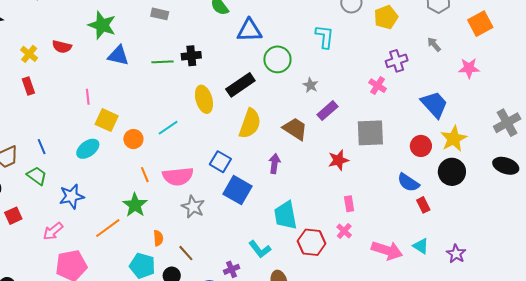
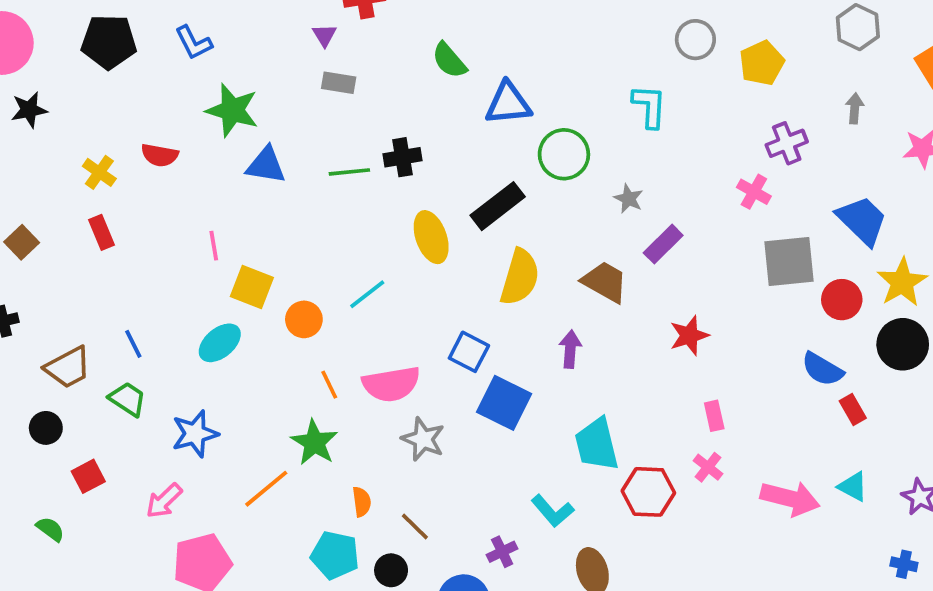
gray arrow: (434, 44) -> (855, 108), turned 49
gray square: (370, 133) -> (789, 262), moved

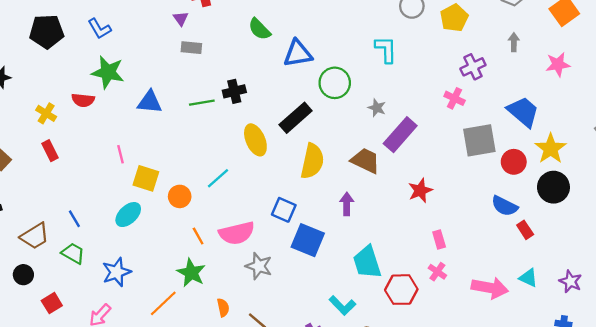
green star: (232, 110) -> (108, 72), moved
purple rectangle: (663, 244) -> (400, 135), size x1.4

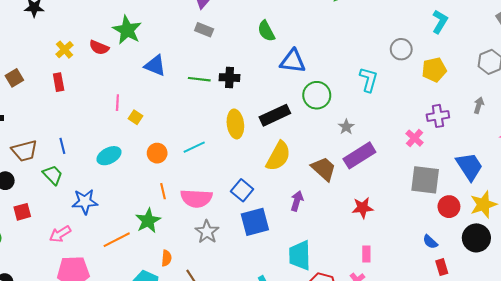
yellow square: (146, 178) -> (135, 117), moved, size x0.6
blue semicircle: (505, 206) -> (430, 242), size x0.7
blue square: (308, 240) -> (255, 222), turned 36

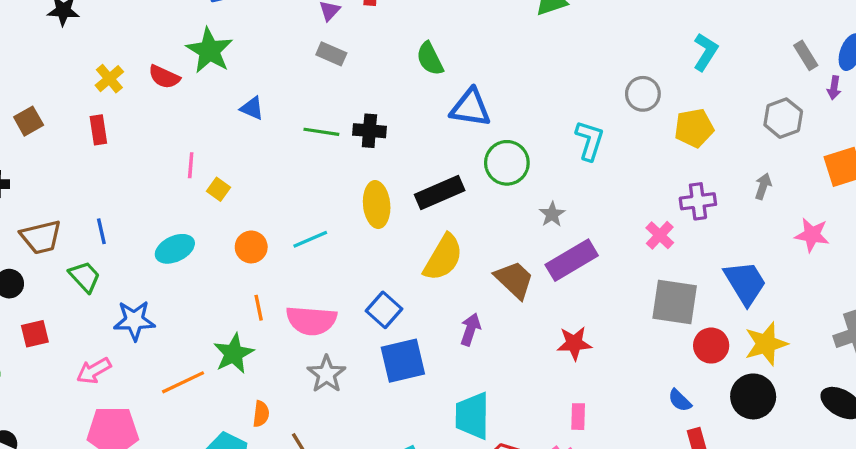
blue triangle: (155, 66) -> (252, 108), size x0.7

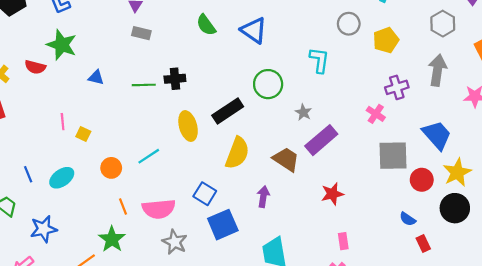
blue triangle: (470, 108) -> (254, 30), moved, turned 36
gray arrow: (763, 186) -> (437, 70), size x1.8
blue line: (101, 231) -> (28, 174), moved

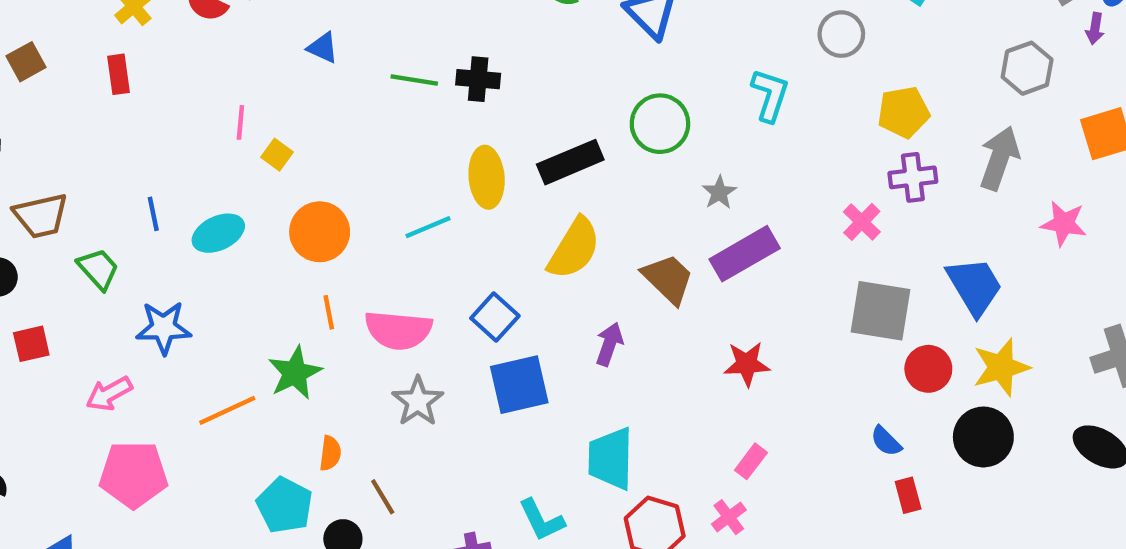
yellow pentagon: (386, 40) -> (904, 112), moved
cyan line: (149, 156) -> (428, 227), moved
orange circle: (111, 168) -> (320, 232), size x1.4
pink rectangle: (343, 241) -> (751, 461), turned 35

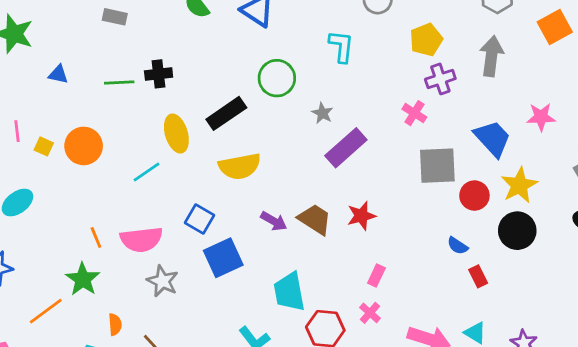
pink star: (1064, 224) -> (541, 117), moved
orange circle: (320, 232) -> (84, 146), moved
yellow semicircle: (574, 248) -> (240, 166), turned 60
brown trapezoid: (668, 279) -> (315, 219), moved
purple arrow: (609, 344) -> (274, 221), turned 112

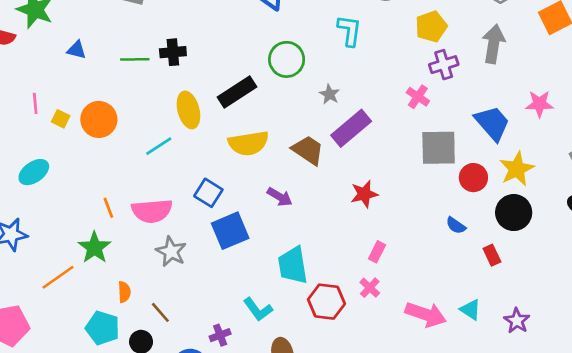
brown trapezoid: (315, 219) -> (308, 150), moved
red rectangle: (478, 276) -> (492, 255), moved

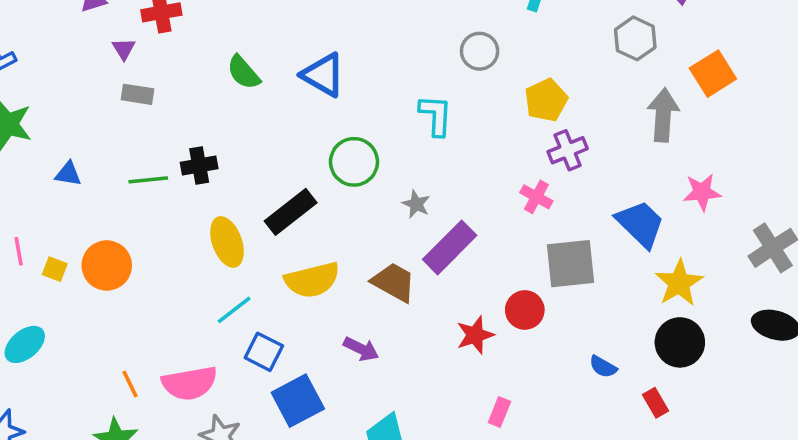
gray arrow: (494, 44) -> (663, 115), moved
cyan line: (159, 146) -> (234, 310), moved
red circle: (473, 178) -> (525, 310), moved

